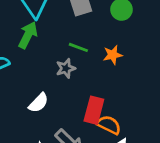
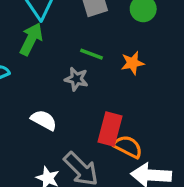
gray star: (66, 68) -> (76, 79), turned 30
white semicircle: (39, 103) -> (44, 120), turned -105

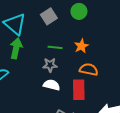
white semicircle: (44, 120) -> (52, 85), moved
orange semicircle: (128, 147) -> (89, 69), moved

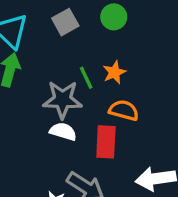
green line: (55, 47) -> (86, 78), moved, turned 56
gray star: (50, 65) -> (63, 100), size x1.6

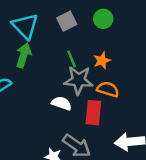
green line: (86, 78) -> (72, 59), moved
gray star: (63, 100) -> (79, 80), moved

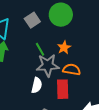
green circle: (103, 19) -> (61, 15), size x1.5
white semicircle: (62, 103) -> (37, 85), turned 91

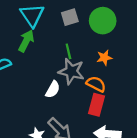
orange star: (64, 47) -> (104, 58), moved
red rectangle: (63, 89) -> (97, 105), moved

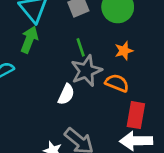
gray star: (71, 71) -> (86, 71), turned -30
red rectangle: (97, 105) -> (136, 115), moved

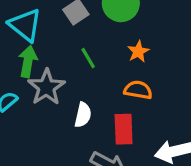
gray star: (86, 71) -> (46, 87), moved
red rectangle: (136, 115) -> (124, 129), moved

